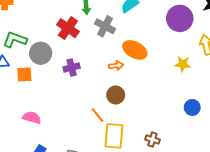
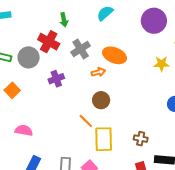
gray cross: (105, 26) -> (81, 49), moved, turned 36
gray circle: (41, 53) -> (29, 57), moved
orange square: (24, 74) -> (12, 90), turned -35

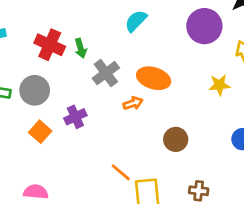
green arrow: (64, 20) -> (81, 48), moved
red cross: (49, 42) -> (50, 45), moved
orange square: (12, 90) -> (40, 132), moved
brown circle: (101, 100) -> (176, 139), moved

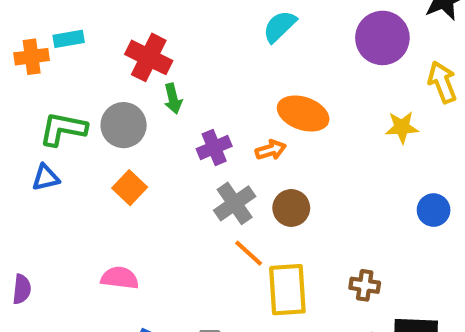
green arrow: (81, 48) -> (173, 99), moved
gray cross: (106, 73) -> (235, 203), moved
purple cross: (75, 117) -> (214, 148), moved
brown circle: (176, 139) -> (291, 208), moved

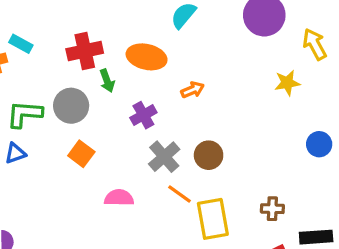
cyan rectangle: (69, 39) -> (21, 44), turned 45
red cross: (149, 57) -> (85, 51), turned -32
orange ellipse: (303, 113) -> (147, 57), moved
orange arrow: (271, 150) -> (193, 90), moved
pink semicircle: (120, 278) -> (119, 198), moved

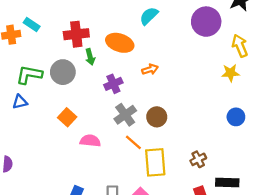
yellow star: (287, 83) -> (231, 73), moved
orange square: (81, 154) -> (67, 117), moved
brown cross: (272, 209) -> (198, 159), turned -35

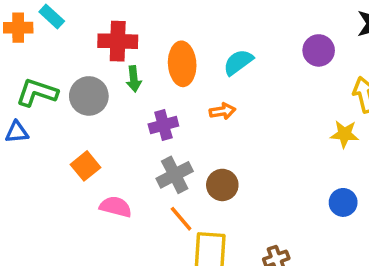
cyan semicircle: (149, 16) -> (238, 62), moved
purple circle: (206, 22) -> (319, 50), size x0.7
orange ellipse: (120, 43) -> (182, 64), turned 60

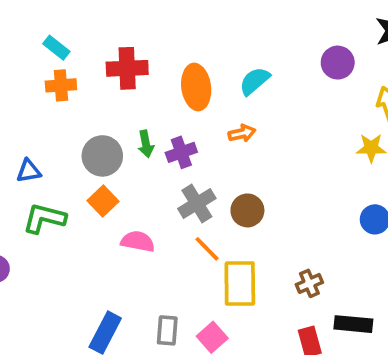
orange cross: (18, 28) -> (61, 85), moved
green arrow: (134, 79) -> (146, 144), moved
green L-shape: (37, 93) -> (44, 218), moved
gray circle: (89, 96) -> (102, 156), moved

